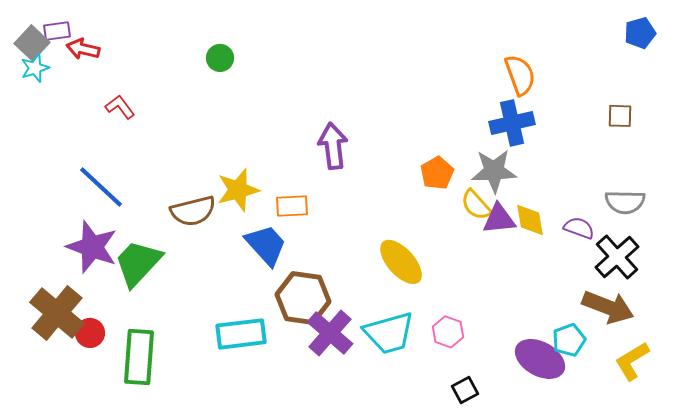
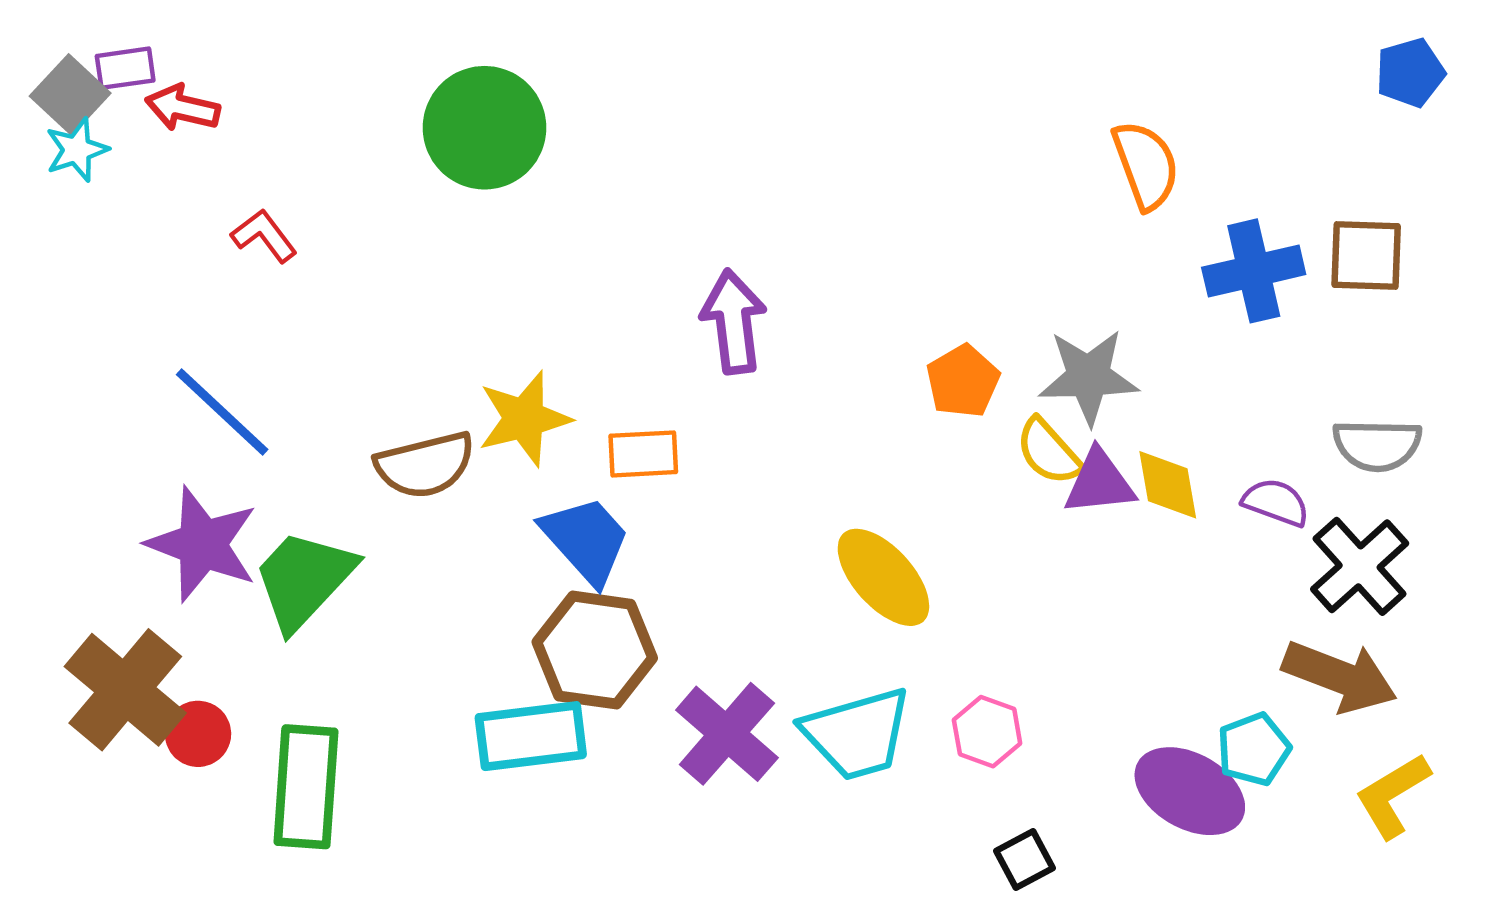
green circle: (220, 58) -> (485, 128), size x2.0
brown square: (620, 116) -> (1366, 256), size x1.4
blue cross: (512, 123) -> (1254, 271), moved
brown hexagon: (303, 298) -> (595, 650), moved

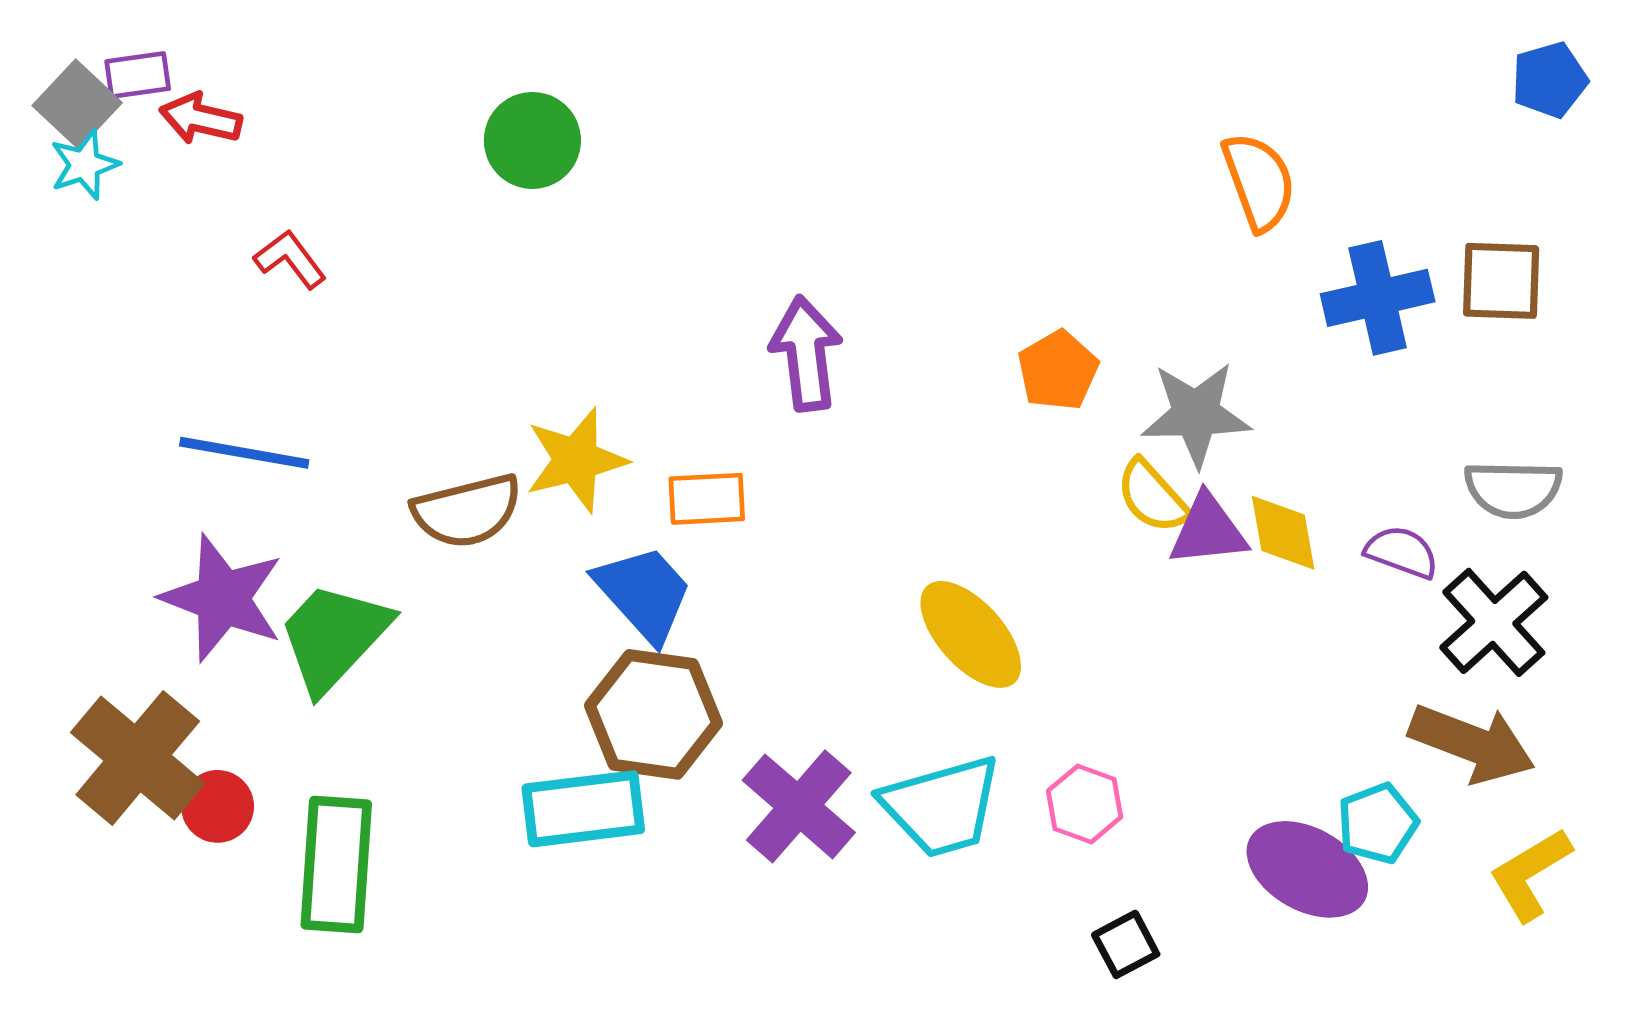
green circle: (485, 128) -> (532, 140), size x0.7
orange pentagon: (963, 381) -> (1058, 370), moved
blue line: (222, 412) -> (244, 453), turned -33

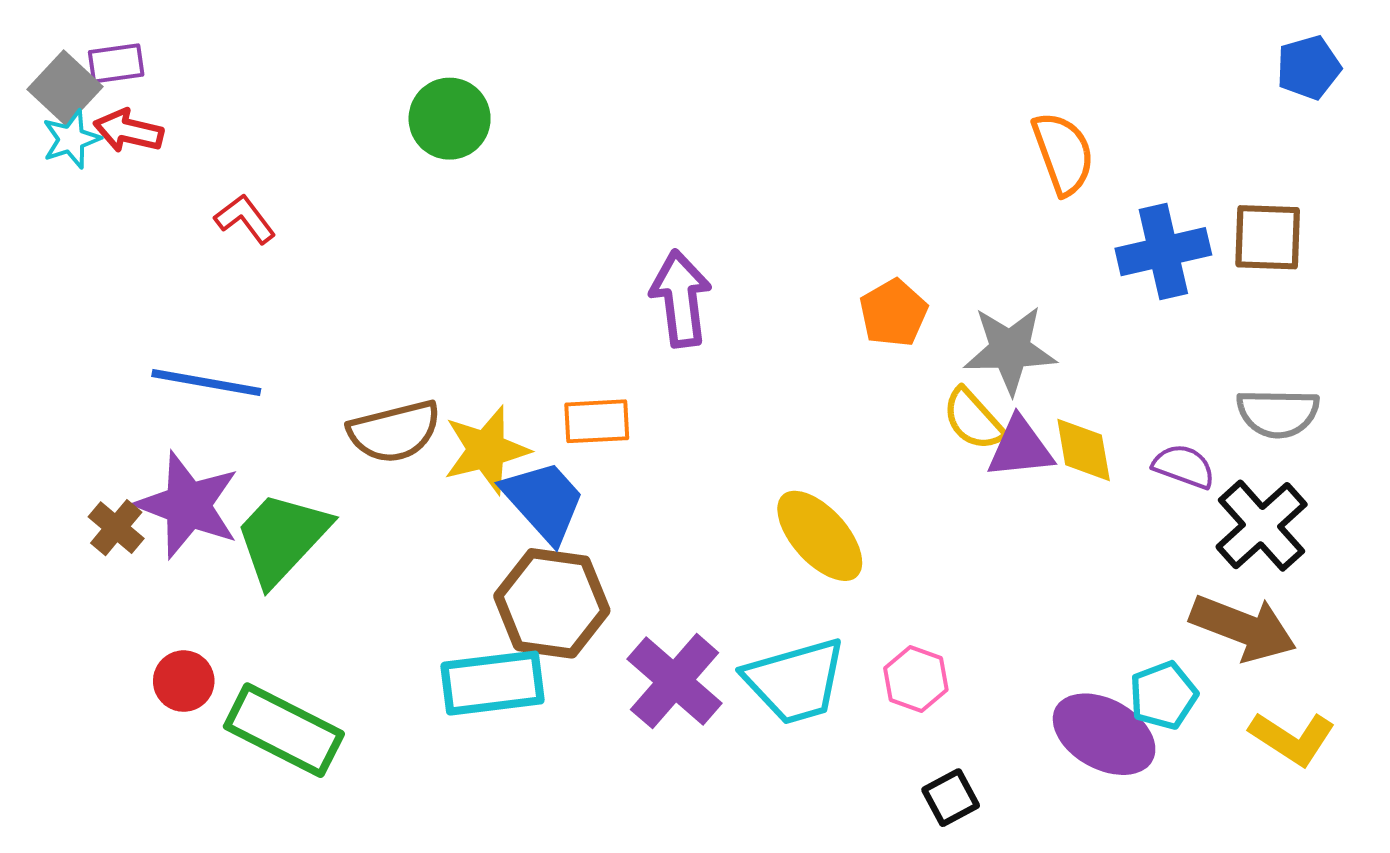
red arrow: (201, 119) -> (128, 131), moved
yellow star: (576, 460) -> (486, 450), moved
brown cross: (138, 758) -> (116, 528), moved, size x0.5
green rectangle: (336, 865) -> (284, 730), turned -67
yellow L-shape: (1530, 874) -> (1292, 738), turned -116

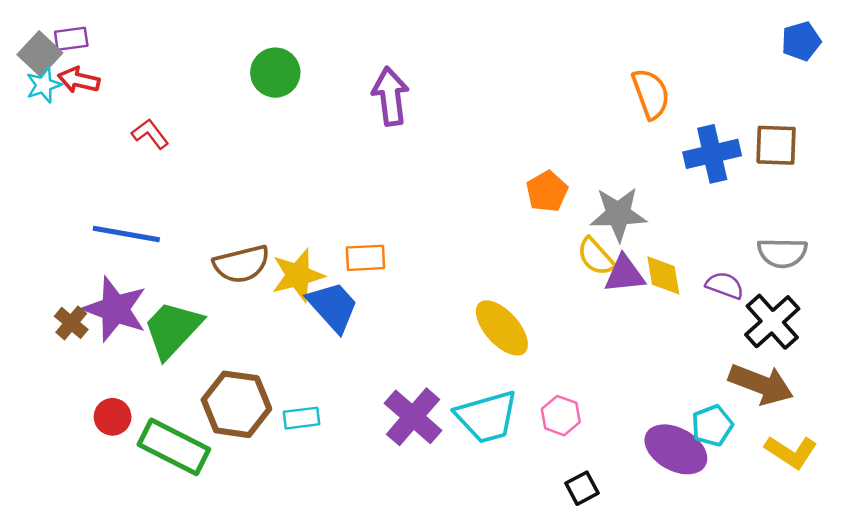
purple arrow: (681, 299) -> (390, 96), moved
brown hexagon: (552, 603) -> (236, 404), moved
cyan rectangle: (493, 683) -> (302, 418), size x0.6

